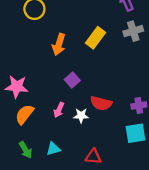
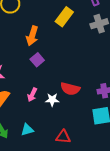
yellow rectangle: (95, 38) -> (64, 17), moved
purple square: (72, 80) -> (37, 60), moved

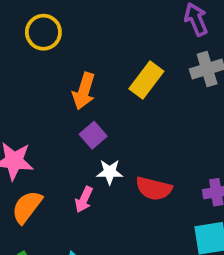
yellow rectangle: (64, 17) -> (146, 80), moved
white star: (52, 100) -> (110, 172), moved

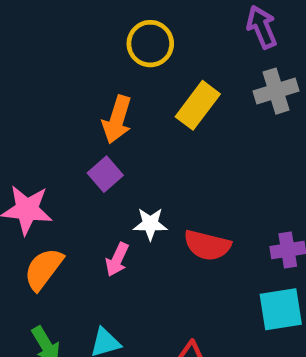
yellow circle: (43, 32) -> (150, 44), moved
purple square: (93, 135) -> (105, 174), moved

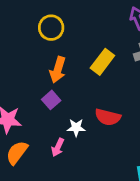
yellow circle: (150, 44) -> (51, 28), moved
red semicircle: (207, 245) -> (108, 117), moved

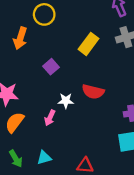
orange arrow: (58, 70) -> (20, 38), moved
purple square: (51, 100) -> (51, 67), moved

